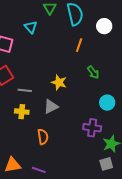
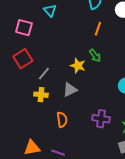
green arrow: (93, 72) -> (95, 56), moved
gray line: (25, 90) -> (44, 74), turned -56
purple cross: (92, 128) -> (101, 119), moved

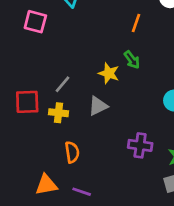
red square: (23, 59) -> (27, 102), moved, turned 30
orange semicircle: (62, 120) -> (72, 152), moved

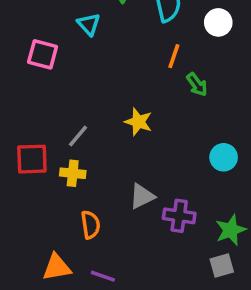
green arrow: (132, 60) -> (197, 85), moved
gray triangle: (98, 106) -> (142, 196), moved

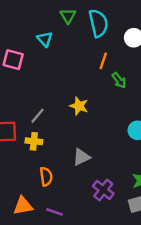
purple cross: (179, 216) -> (103, 190), moved, turned 30

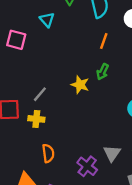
green arrow: (119, 80) -> (103, 72), moved, turned 63
gray triangle: (81, 157) -> (112, 153), moved, turned -30
purple cross: (103, 190) -> (87, 166), moved

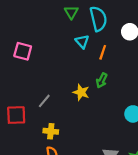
cyan triangle: (47, 20) -> (82, 41), moved
yellow cross: (36, 119) -> (51, 131), moved

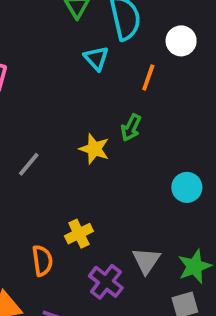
orange line: (103, 52) -> (148, 78), moved
yellow cross: (51, 131) -> (79, 234), moved, turned -32

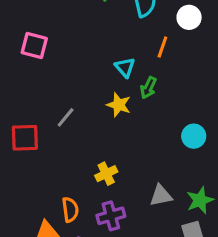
cyan triangle: (96, 58) -> (125, 67), moved
orange semicircle: (42, 261) -> (70, 210), moved
gray triangle: (146, 261) -> (161, 196), turned 45
purple cross: (106, 282) -> (111, 216), moved, turned 36

